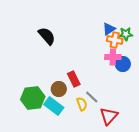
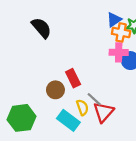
green hexagon: (33, 98) -> (21, 118), moved
cyan rectangle: (54, 106) -> (68, 120), moved
red triangle: (109, 116) -> (103, 112), moved

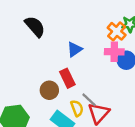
blue triangle: (114, 20) -> (75, 49), moved
orange cross: (121, 32) -> (117, 31), turned 30

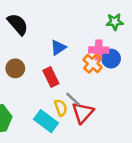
orange cross: (117, 31) -> (93, 63), moved
brown circle: (49, 90) -> (15, 68), moved

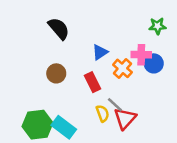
orange cross: (93, 63) -> (122, 68), moved
cyan rectangle: (46, 121) -> (64, 127), moved

